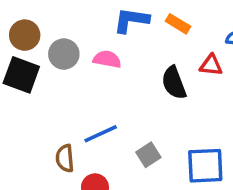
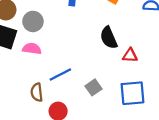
pink semicircle: (107, 59) -> (32, 49), moved
red triangle: (211, 65) -> (130, 55), moved

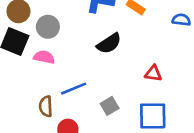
black semicircle: (109, 38) -> (109, 43), moved, turned -105

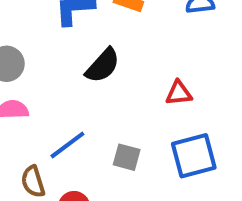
gray square: (110, 106) -> (127, 157), turned -30

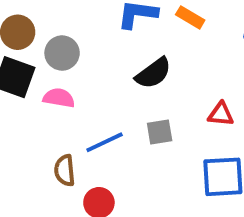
gray square: (127, 157) -> (160, 132), moved, turned -36

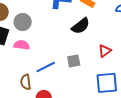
black semicircle: (153, 73) -> (81, 26), moved
red triangle: (221, 114) -> (105, 51), turned -40

